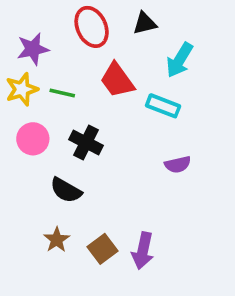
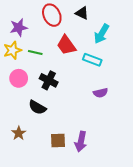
black triangle: (145, 23) -> (82, 13), turned 40
brown star: (57, 240) -> (19, 133), moved
brown square: (103, 249) -> (58, 141), turned 35

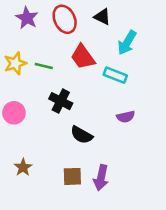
purple star: (19, 28) -> (27, 18), moved, turned -30
pink circle: (19, 78) -> (14, 113), moved
black semicircle: (37, 107) -> (81, 135), moved

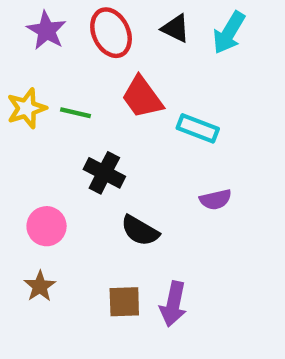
cyan arrow: (127, 43) -> (229, 33), moved
pink circle: (14, 113) -> (47, 226), moved

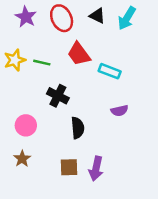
black semicircle: (140, 231) -> (78, 128), turned -125

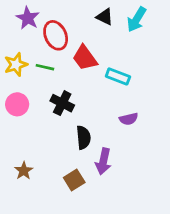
red ellipse: (62, 18) -> (56, 35), moved
pink circle: (26, 125) -> (17, 104), moved
brown square: (69, 167) -> (74, 180), turned -30
purple arrow: (96, 168) -> (103, 161), moved

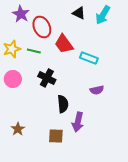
brown square: (74, 180) -> (56, 136), turned 35

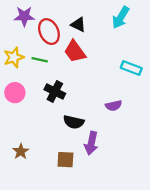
black triangle: (79, 13) -> (78, 24), moved
purple star: (21, 14) -> (24, 16), turned -30
cyan rectangle: (89, 58) -> (131, 68), moved
black semicircle: (63, 104) -> (74, 122), turned 108

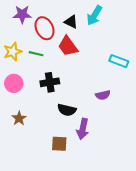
cyan arrow: (121, 17) -> (94, 15), moved
black cross: (55, 91) -> (50, 82), turned -36
brown star: (21, 151) -> (19, 118), moved

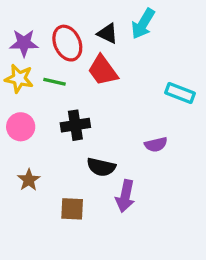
purple star: (22, 14) -> (24, 43), moved
yellow star: (13, 52) -> (19, 78), turned 30
brown square: (59, 144) -> (72, 209), moved

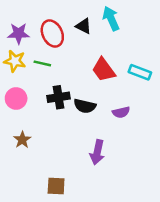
cyan arrow: (143, 24) -> (111, 18), turned 125
red trapezoid: (103, 70) -> (104, 70), moved
black semicircle: (101, 167) -> (85, 106), moved
brown square: (72, 209) -> (56, 186), moved

